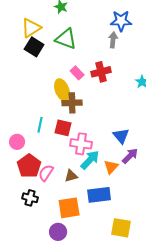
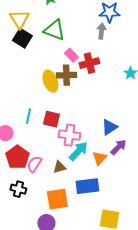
yellow triangle: (31, 28) -> (19, 19), turned -30
pink rectangle: (77, 73) -> (71, 55), moved
brown cross: (72, 103) -> (66, 75), moved
blue triangle: (121, 136) -> (109, 127), turned 36

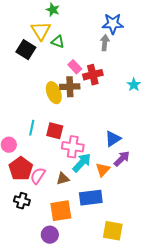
yellow triangle: (19, 19) -> (41, 31), moved
green triangle: (54, 30) -> (58, 42), size x0.6

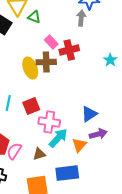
red square: (55, 131) -> (31, 106), turned -36
purple arrow: (122, 159) -> (98, 134), turned 30

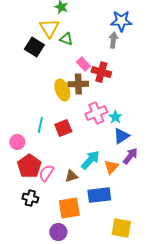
red cross: (69, 50) -> (101, 72), turned 30
cyan star: (110, 60) -> (115, 117), moved
pink cross: (49, 122) -> (96, 113), moved, turned -30
purple arrow: (98, 134) -> (130, 156), turned -36

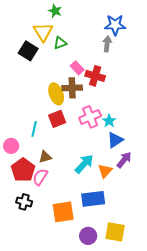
green triangle: (66, 39) -> (60, 43), turned -40
red square: (63, 128) -> (57, 119), moved
brown triangle: (71, 176) -> (45, 157), moved
purple circle: (58, 232) -> (88, 236), moved

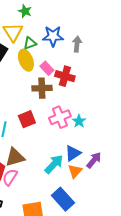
blue star: (115, 25) -> (53, 36), moved
yellow ellipse: (56, 94) -> (26, 60), moved
blue triangle: (115, 140) -> (73, 153), moved
brown triangle: (45, 157) -> (15, 157), size x1.5
blue rectangle: (93, 199) -> (63, 199), turned 55

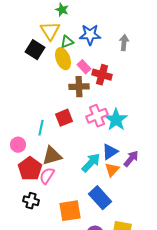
gray arrow: (77, 44) -> (124, 43), moved
cyan star: (79, 121) -> (116, 120), size x1.6

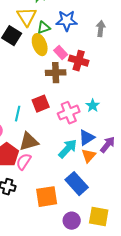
pink cross: (97, 116) -> (69, 113), moved
cyan star: (116, 120) -> (93, 106), size x0.6

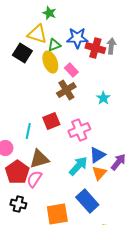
yellow triangle: (27, 17) -> (37, 34), turned -40
red cross: (79, 61) -> (95, 48), moved
brown cross: (56, 73) -> (66, 90), turned -30
cyan star: (93, 106) -> (103, 98), moved

